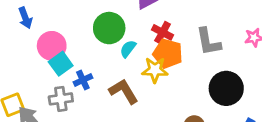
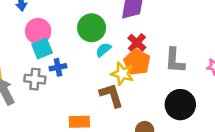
brown L-shape: (124, 91) -> (111, 95), moved

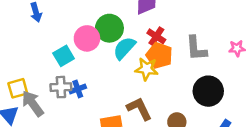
pink circle: (38, 31) -> (87, 38), moved
cyan semicircle: (103, 50) -> (124, 48), size x1.5
blue cross: (58, 67) -> (78, 89), moved
brown L-shape: (111, 95) -> (139, 109), moved

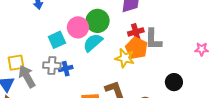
red cross: (156, 36) -> (136, 32), turned 35
cyan semicircle: (124, 48) -> (93, 43), moved
gray L-shape: (196, 48) -> (153, 39), moved
black circle: (208, 91) -> (174, 82), size x0.7

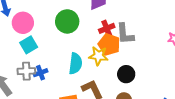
pink circle: (78, 27) -> (23, 23), moved
cyan semicircle: (93, 43) -> (75, 64), moved, turned 145
black circle: (174, 82) -> (126, 74), moved

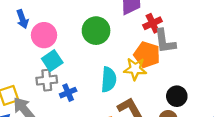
red cross: (107, 28) -> (153, 23), moved
gray cross: (26, 71) -> (47, 80), moved
black circle: (126, 74) -> (177, 96), moved

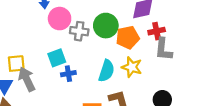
orange pentagon: (147, 55) -> (128, 37), moved, turned 30
cyan square: (52, 61) -> (57, 58), moved
gray cross: (47, 80) -> (79, 31), moved

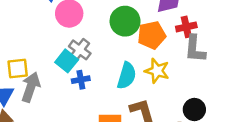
gray cross: (79, 31) -> (80, 50), moved, turned 30
cyan square: (57, 58) -> (67, 61), turned -30
gray arrow: (27, 79) -> (31, 87), turned 45

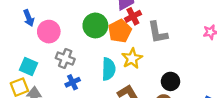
red cross: (186, 27) -> (133, 16), moved
cyan square: (67, 61) -> (29, 66), moved
yellow star: (157, 71) -> (132, 58), turned -30

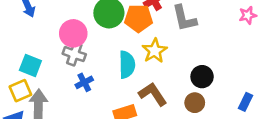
orange pentagon: (120, 31) -> (139, 18), turned 30
pink circle: (49, 32) -> (73, 33), moved

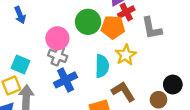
black circle: (202, 77) -> (173, 85), moved
blue cross: (84, 82) -> (66, 80), size x1.5

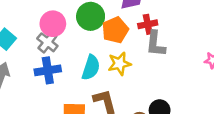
red cross: (126, 12) -> (148, 24), moved
orange pentagon: (113, 27) -> (115, 30), turned 30

